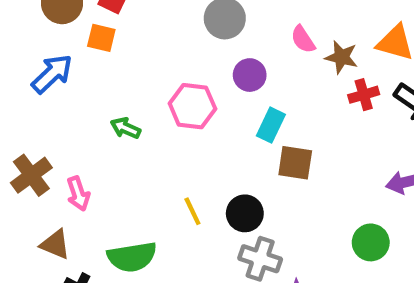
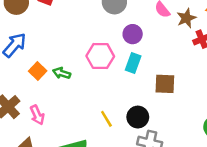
orange square: (101, 38) -> (38, 71), moved, turned 36
brown star: (341, 57) -> (186, 18), turned -30
cyan rectangle: (271, 125) -> (133, 63), moved

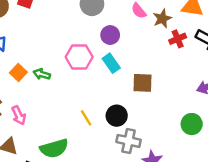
cyan rectangle: (133, 63) -> (111, 63), turned -54

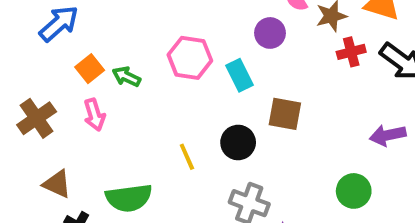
purple circle: (110, 35) -> (270, 33), moved
pink arrow: (19, 115) -> (94, 115), moved
black circle: (117, 116) -> (238, 142), moved

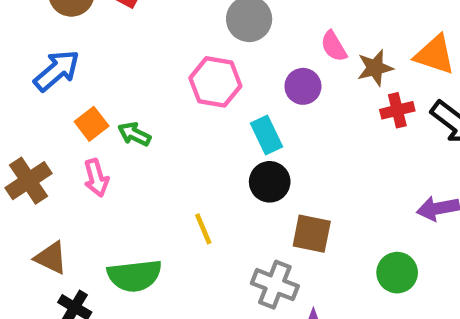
pink hexagon: (190, 58) -> (215, 82), moved
brown square: (285, 114) -> (312, 234), moved
black circle: (238, 142) -> (270, 182), moved

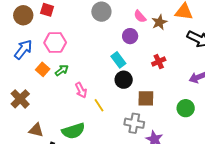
pink hexagon: (215, 82) -> (55, 43), moved
red cross: (397, 110) -> (159, 62), moved
green arrow: (134, 134) -> (62, 70), turned 128
pink arrow: (96, 178) -> (81, 90), moved

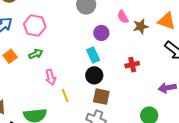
purple circle: (130, 36) -> (101, 33), moved
orange square: (43, 69) -> (10, 56), moved
brown square: (146, 98) -> (101, 97), moved

